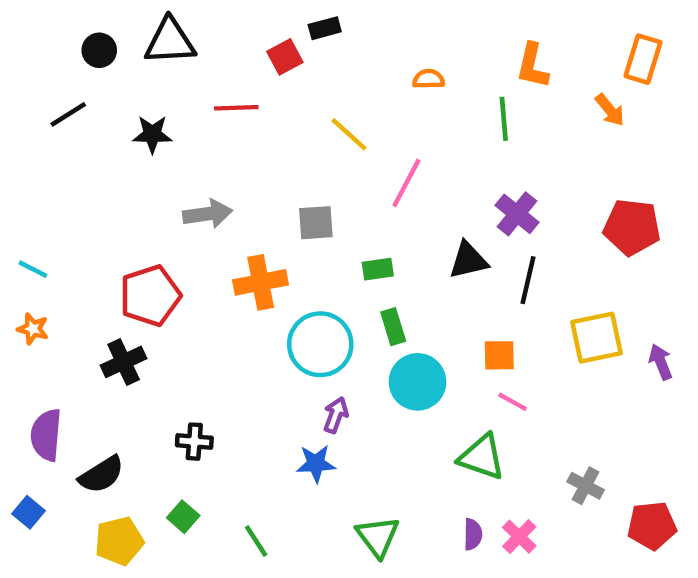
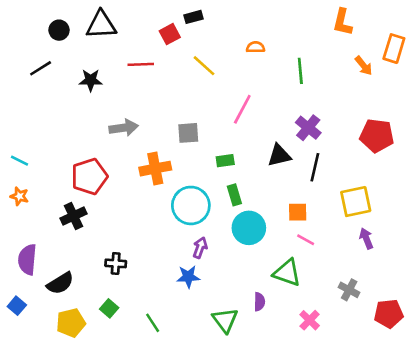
orange rectangle: (643, 59) -> (394, 49), moved
orange L-shape: (532, 66) -> (342, 22), moved
yellow line: (349, 134) -> (204, 66), moved
purple arrow: (661, 362) -> (366, 238), moved
purple semicircle: (473, 534) -> (259, 302), moved

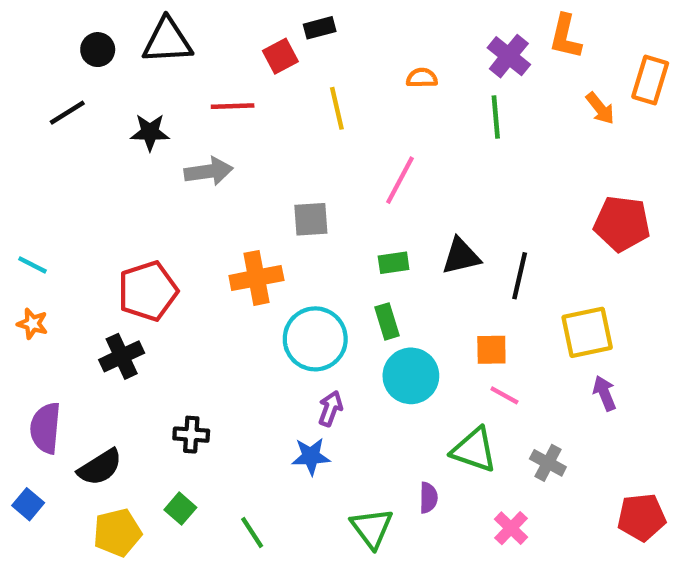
yellow line: (204, 66) -> (337, 108), turned 35
gray arrow: (124, 128) -> (209, 171), moved
purple cross: (308, 128) -> (509, 56), moved
green rectangle: (225, 161) -> (394, 263), moved
gray cross: (349, 290) -> (548, 463), moved

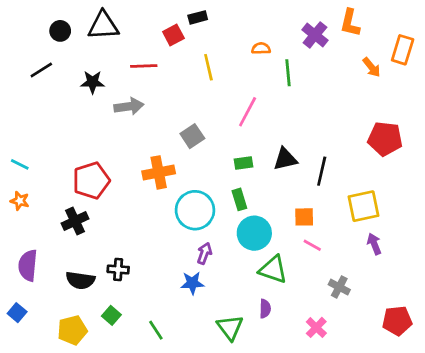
green line: (496, 117) -> (288, 73), moved
gray square: (311, 219) -> (192, 136), turned -30
green triangle: (474, 450) -> (273, 270), moved
black semicircle: (100, 467) -> (80, 280), moved, turned 40

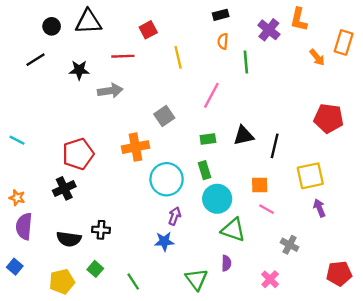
black rectangle: (198, 17) -> (221, 15), moved
orange semicircle: (261, 48) -> (223, 41), turned -84
orange star: (20, 201) -> (17, 198), moved

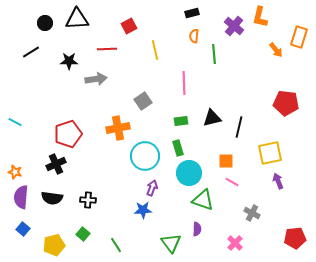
pink line: (211, 95) -> (184, 83), turned -30
black semicircle: (69, 239) -> (52, 198), moved
blue square: (15, 267) -> (23, 229), moved

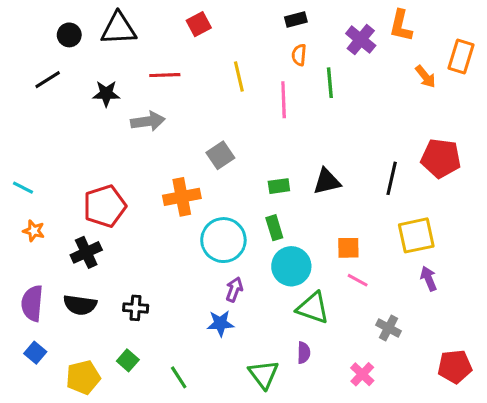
red square: (129, 26) -> (199, 24), moved
pink line: (184, 83) -> (284, 100), moved
black line: (239, 127) -> (392, 178), moved
orange star: (15, 172) -> (34, 231), moved

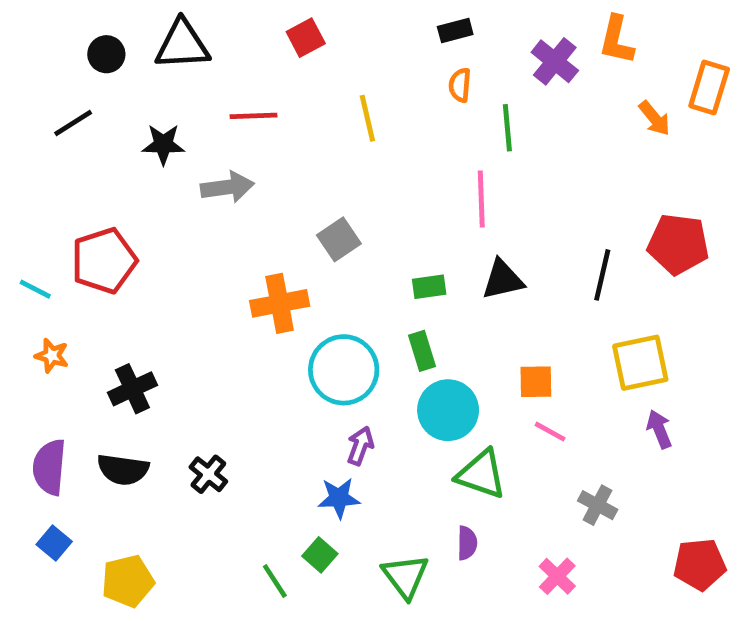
pink line: (284, 100) -> (481, 199), moved
red pentagon: (105, 206) -> (104, 261), moved
black cross: (136, 308) -> (208, 474), turned 35
green square: (128, 360) -> (320, 555), moved

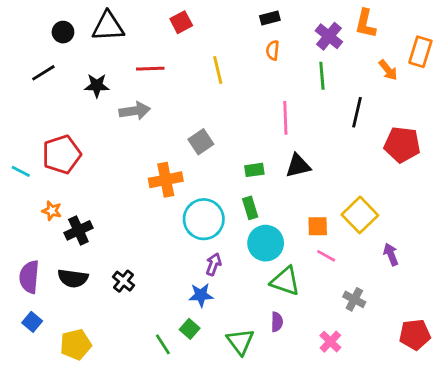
green line: (507, 128) -> (322, 76), moved
black line: (602, 275) -> (357, 112), moved
orange star: (52, 356) -> (52, 211), moved
yellow square: (640, 363) -> (360, 215), moved, turned -32

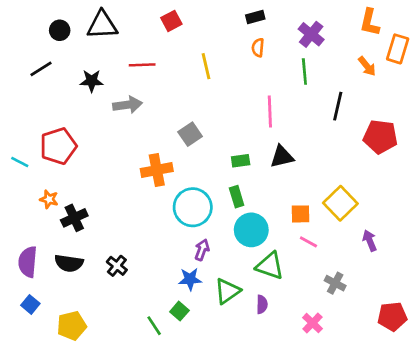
orange L-shape: (366, 24) -> (370, 22), moved
green triangle: (240, 342) -> (227, 291), moved, turned 32

